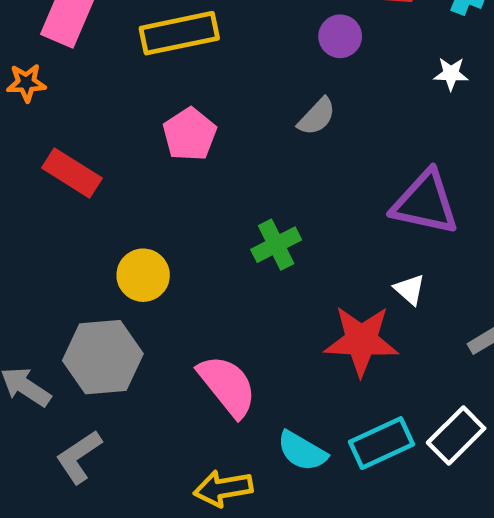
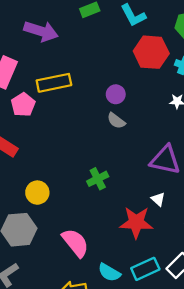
purple circle: (340, 36) -> (116, 94), moved
gray semicircle: (317, 116) -> (116, 121), turned 84
pink pentagon: (190, 134) -> (23, 105), moved

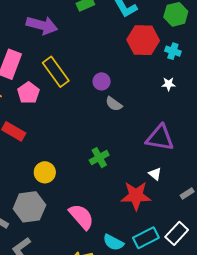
yellow rectangle: (54, 83) -> (56, 72), turned 68
purple circle: (116, 94) -> (102, 81), moved

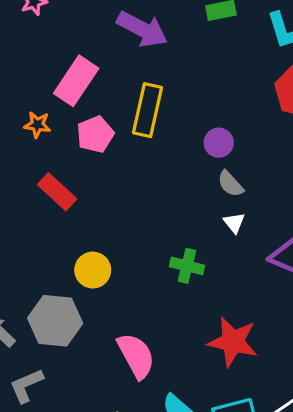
yellow rectangle: (56, 72) -> (148, 110), turned 36
green cross: (99, 158) -> (187, 266), turned 30
white triangle: (155, 174) -> (234, 223), moved

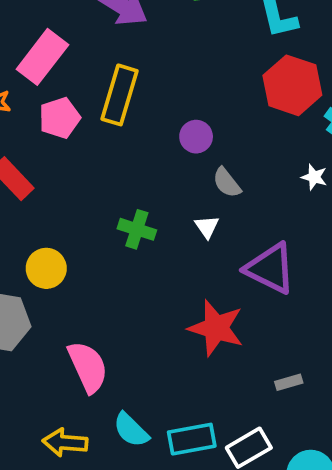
gray semicircle: (230, 184) -> (227, 183), moved
green cross: (187, 266) -> (137, 229), moved
red star: (233, 342) -> (216, 328), moved

